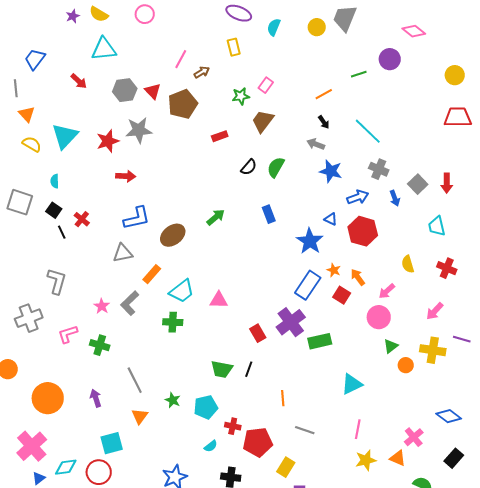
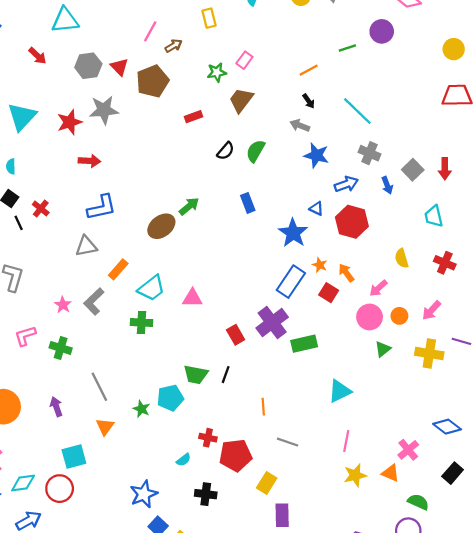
brown ellipse: (173, 235) -> (161, 226), moved
orange circle: (406, 365) -> (399, 316), moved
cyan pentagon: (206, 407) -> (170, 398), moved

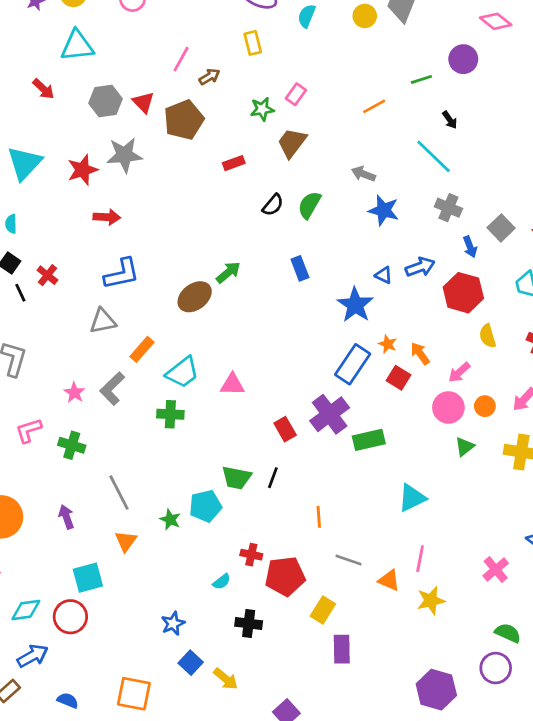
black arrow: (309, 101) -> (450, 120), moved
blue arrow: (346, 184) -> (420, 267), moved
red hexagon: (352, 222) -> (463, 293), moved
orange triangle: (391, 473) -> (389, 580), moved
blue star: (144, 494) -> (173, 623), size x0.7

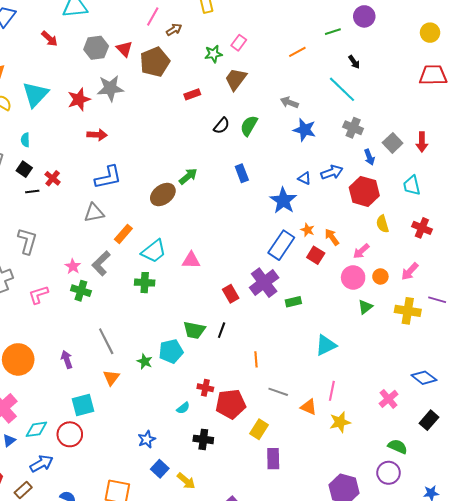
black line: (20, 293) -> (32, 191), turned -72
green rectangle: (369, 440) -> (293, 302), size x0.7
green cross: (72, 445) -> (81, 291), moved

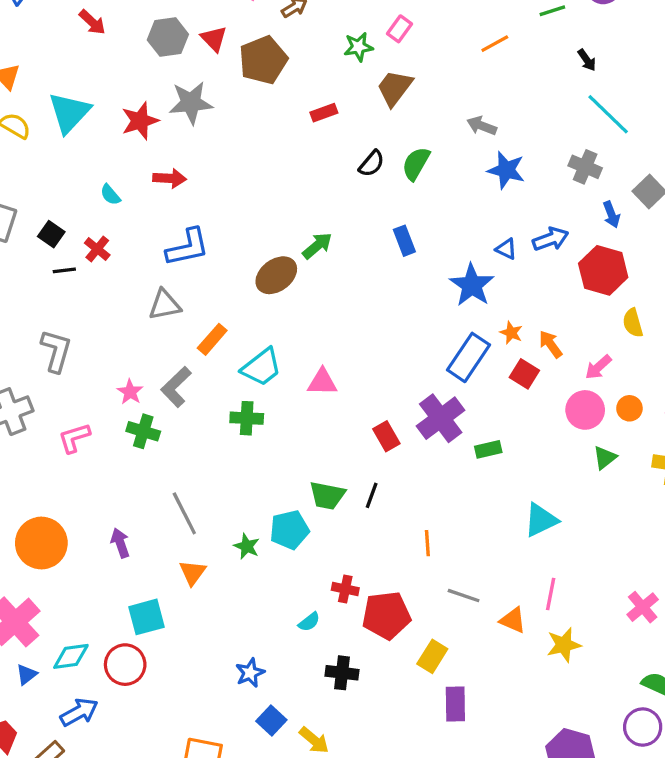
cyan line: (342, 89) -> (608, 114), moved
cyan semicircle: (25, 140) -> (110, 195), moved, turned -40

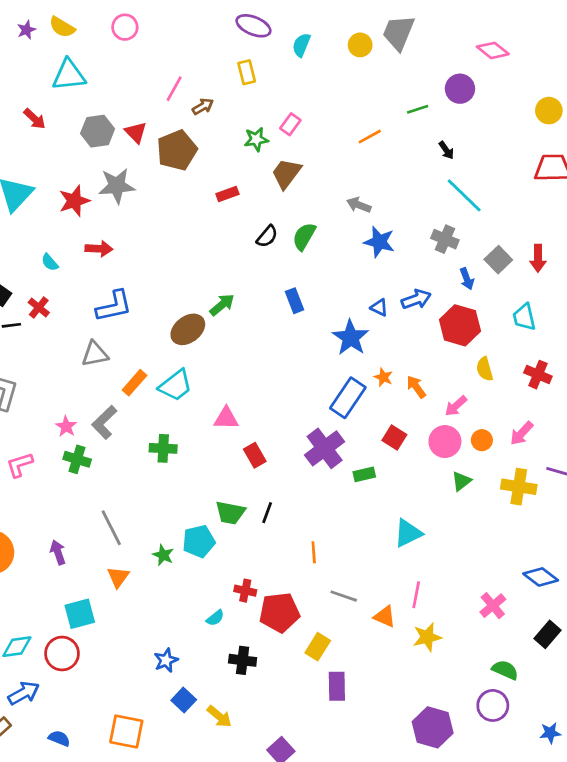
cyan trapezoid: (261, 367) -> (176, 385), moved
red square: (524, 374) -> (394, 437), moved
red rectangle: (386, 436) -> (255, 455), moved

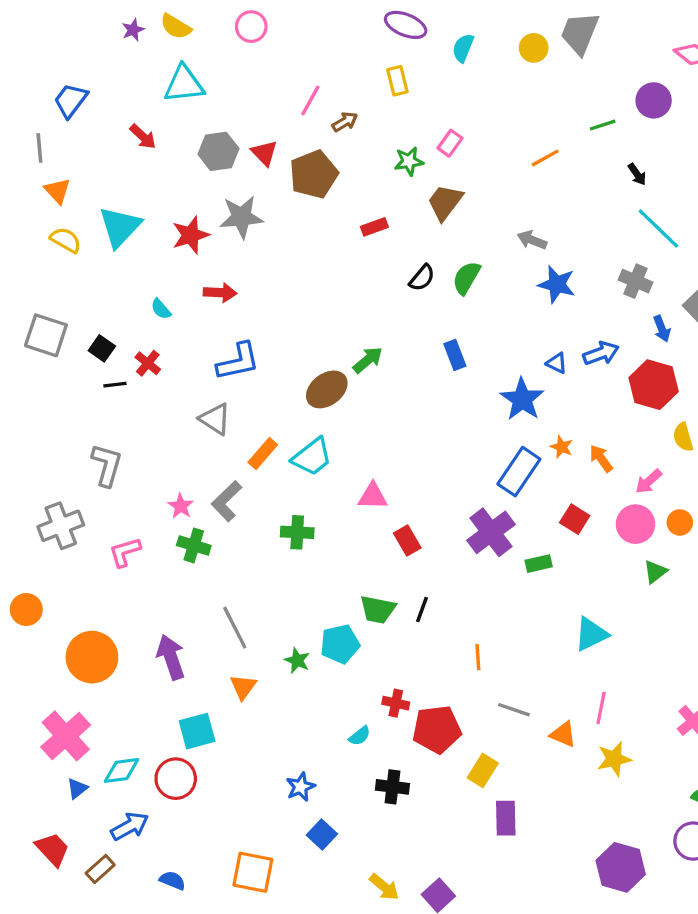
gray triangle: (95, 354) -> (215, 419), turned 44
purple arrow: (58, 552) -> (171, 657), size x1.5
yellow arrow: (219, 716) -> (384, 887), moved

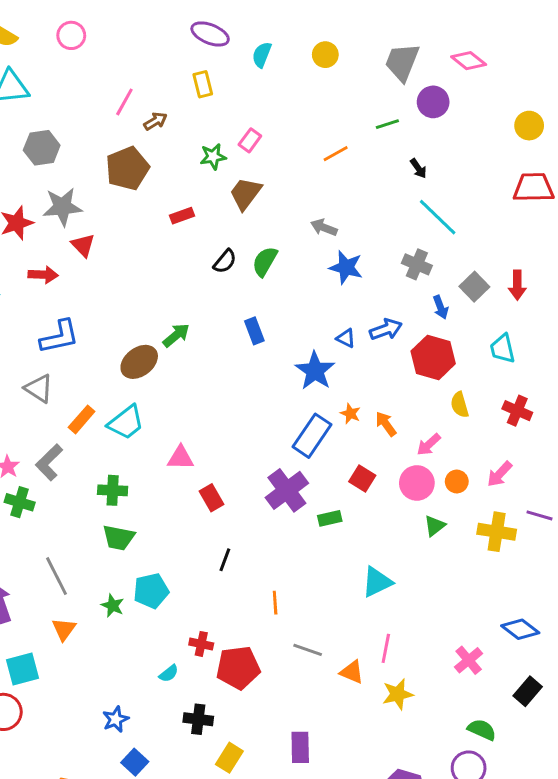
gray trapezoid: (580, 33) -> (402, 62), moved
red triangle: (264, 153) -> (83, 245), moved
green trapezoid: (378, 610) -> (119, 538), moved
yellow rectangle: (483, 770) -> (229, 758), moved

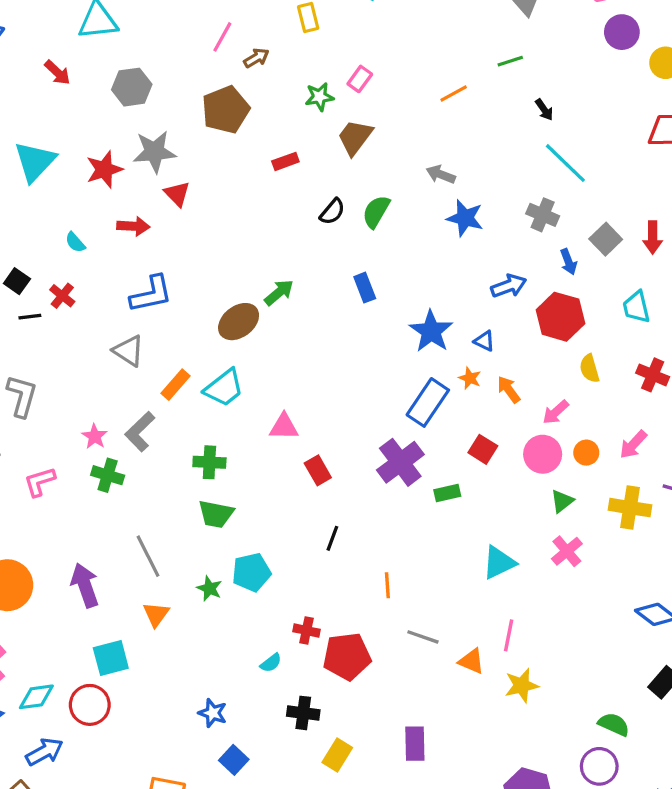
purple circle: (433, 102) -> (622, 32), moved
blue triangle: (346, 338) -> (484, 341), moved
pink cross: (469, 660) -> (567, 551), moved
blue star: (116, 719) -> (213, 713), turned -30

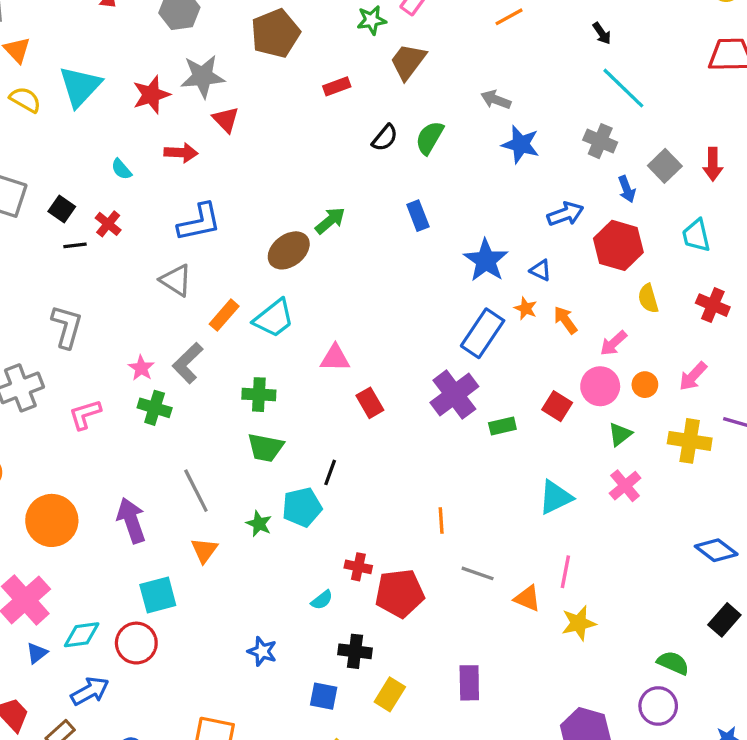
red square: (483, 449) -> (557, 406), moved
black line: (332, 538) -> (330, 472), moved
blue square: (234, 760) -> (324, 696), moved, turned -32

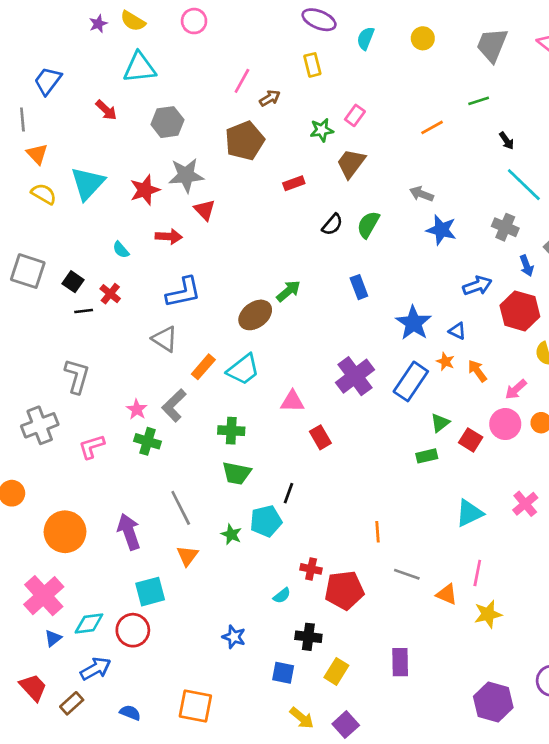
purple cross: (454, 395) -> (355, 376), moved
green triangle: (620, 434) -> (440, 423), moved

